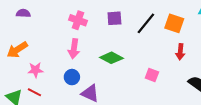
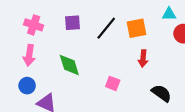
orange square: (174, 23) -> (137, 28), turned -30
green diamond: (111, 58) -> (69, 65), turned 45

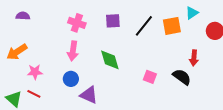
cyan triangle: (169, 14) -> (192, 13), moved, turned -32
red arrow: (143, 59) -> (194, 58), moved
black semicircle: (161, 93) -> (182, 77), moved

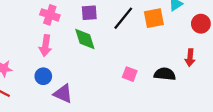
red arrow: (194, 58) -> (190, 58), moved
green diamond: (110, 60) -> (85, 39), moved
black semicircle: (182, 77) -> (165, 74), turned -30

